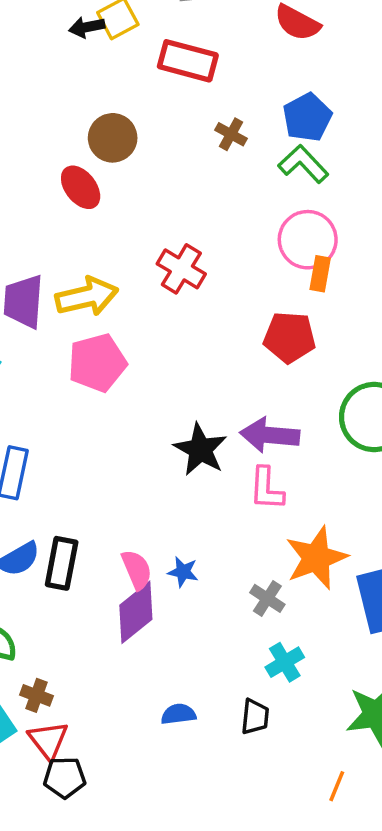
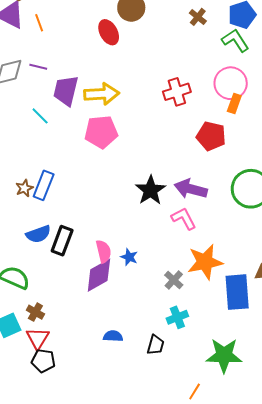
red cross: (181, 269) -> (177, 92), moved, turned 32
pink L-shape: (266, 489) -> (184, 218), turned 140

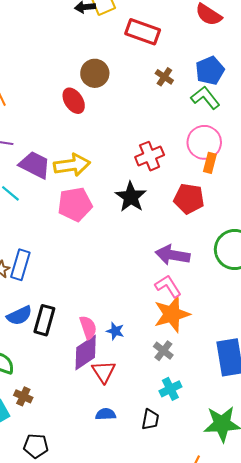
purple trapezoid: (66, 91) -> (35, 165), turned 108
black star: (151, 190) -> (131, 197), moved
orange star: (205, 262) -> (172, 314), moved
red triangle: (38, 338) -> (104, 372), moved

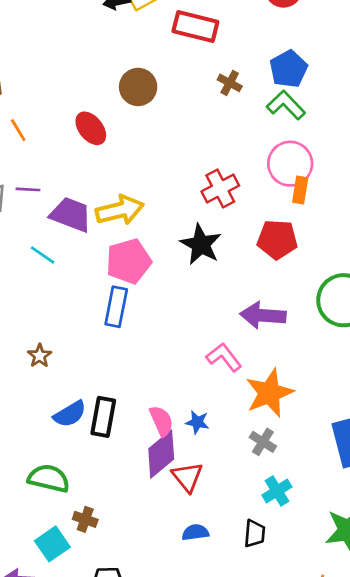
red ellipse: (74, 101) -> (91, 128), moved
blue rectangle: (20, 265) -> (116, 307), moved
pink L-shape: (168, 286) -> (224, 357), moved

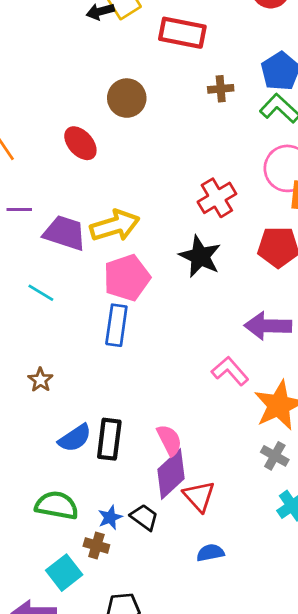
brown cross: (230, 83) -> (221, 89), turned -30
cyan line: (43, 255) -> (41, 293), moved
blue star: (197, 422) -> (110, 517), moved, turned -30
black trapezoid: (255, 534) -> (144, 517), moved, turned -56

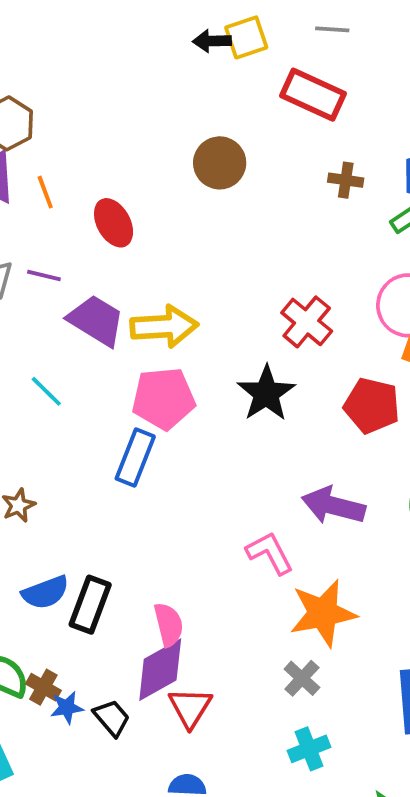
red ellipse: (80, 143) -> (114, 223), moved
red cross: (217, 198) -> (307, 322), turned -33
brown cross: (96, 545) -> (43, 687), moved

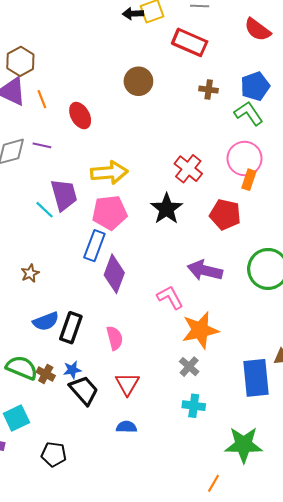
purple trapezoid: (96, 320) -> (64, 195), moved, turned 44
purple diamond: (160, 670) -> (114, 274), moved, turned -39
blue star: (67, 708) -> (72, 370), moved
black trapezoid: (112, 718) -> (84, 390), size x1.4
cyan cross: (309, 749) -> (194, 406), turned 30

